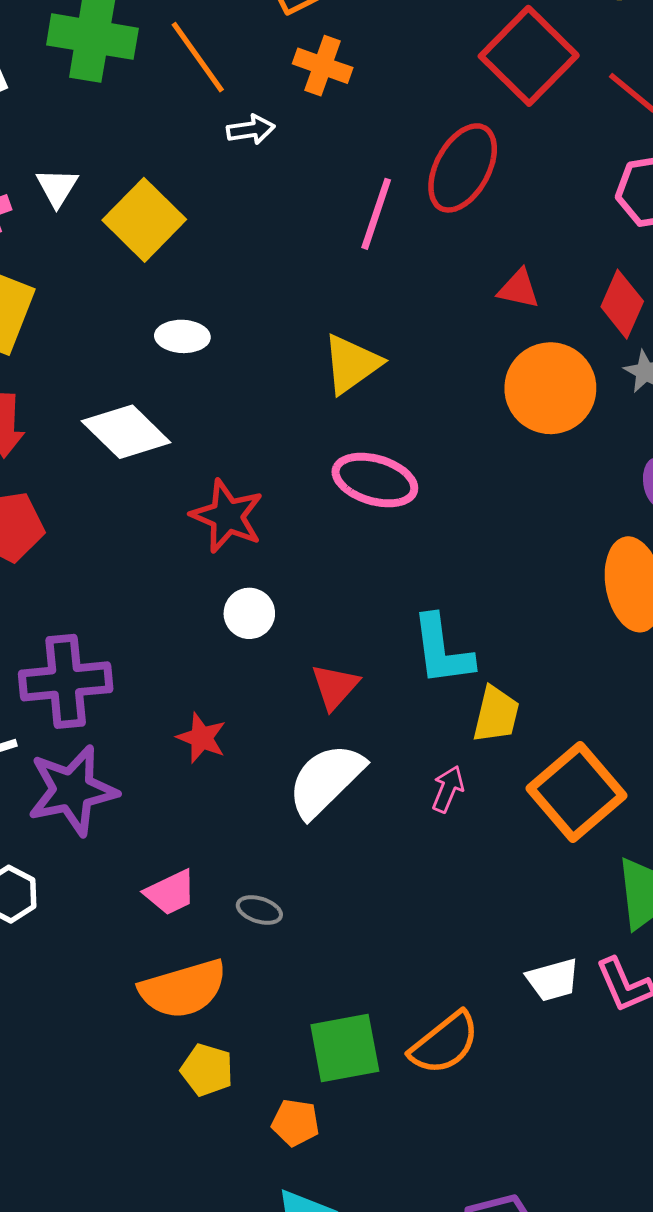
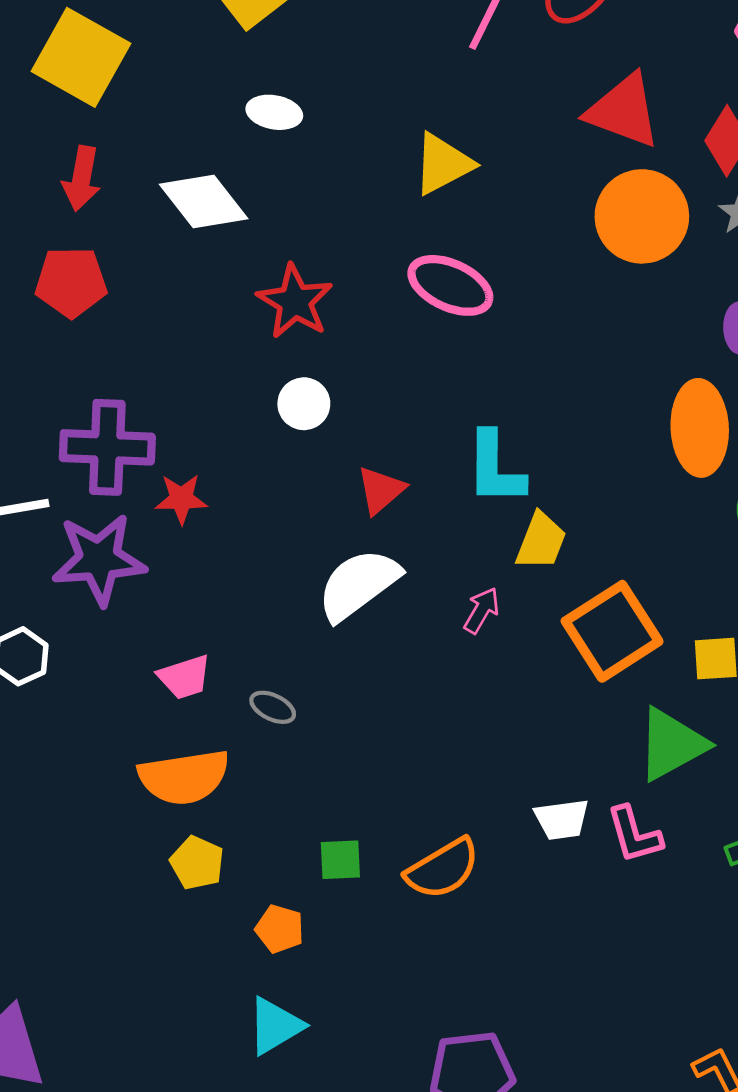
red triangle: (519, 289) -> (623, 111), size x1.8
red star: (202, 738) -> (181, 499), moved, turned -30
green square: (345, 1048) -> (340, 860), size x0.6

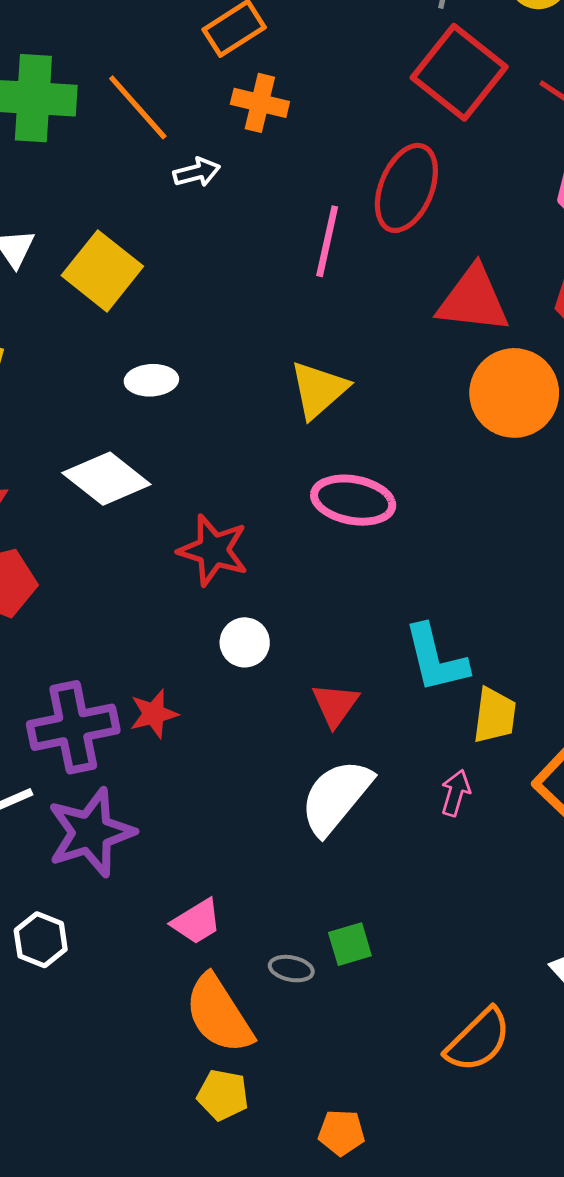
red star: (181, 499) -> (154, 714), moved
gray ellipse: (273, 707) -> (291, 969), moved
orange semicircle: (184, 777) -> (219, 1014), turned 80
green square: (340, 860) -> (350, 944), moved
yellow pentagon: (197, 863) -> (223, 1095), moved

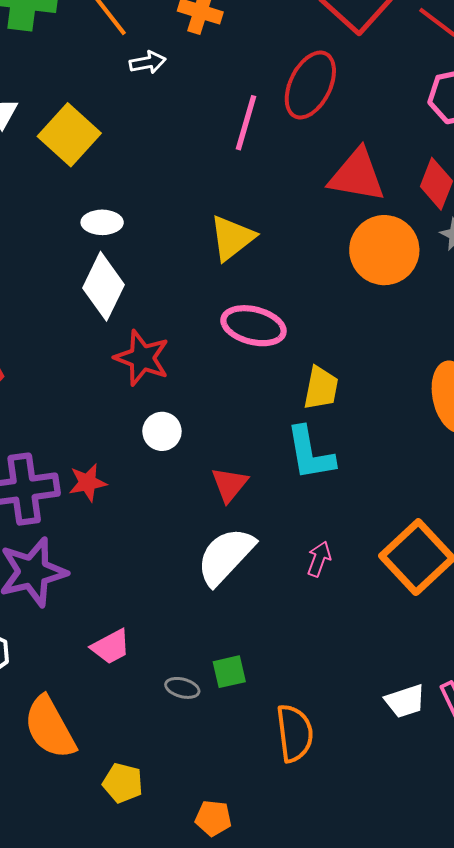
white diamond: (106, 479) -> (104, 286), moved, turned 74
yellow trapezoid: (495, 715) -> (321, 388), moved
orange semicircle: (219, 1014) -> (50, 727), moved
orange semicircle: (478, 1040) -> (295, 733), moved, turned -56

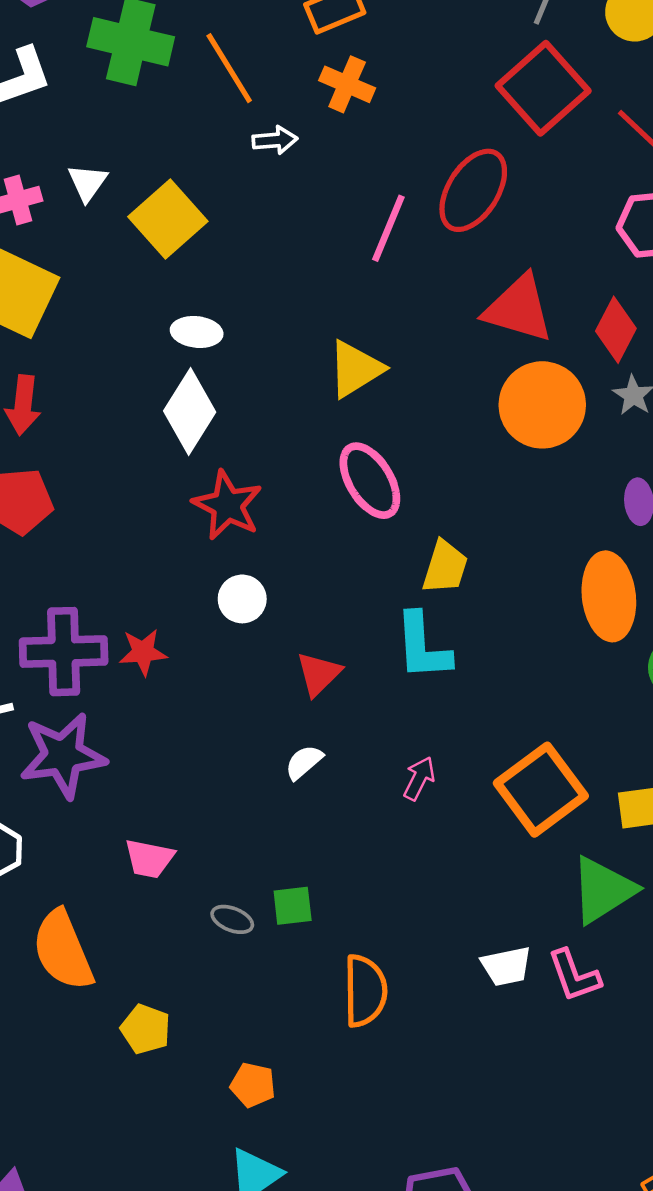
pink ellipse: (253, 326) -> (370, 481), turned 38
white semicircle: (226, 556) -> (304, 762), size x0.5
pink trapezoid: (111, 647) -> (149, 859), turned 33

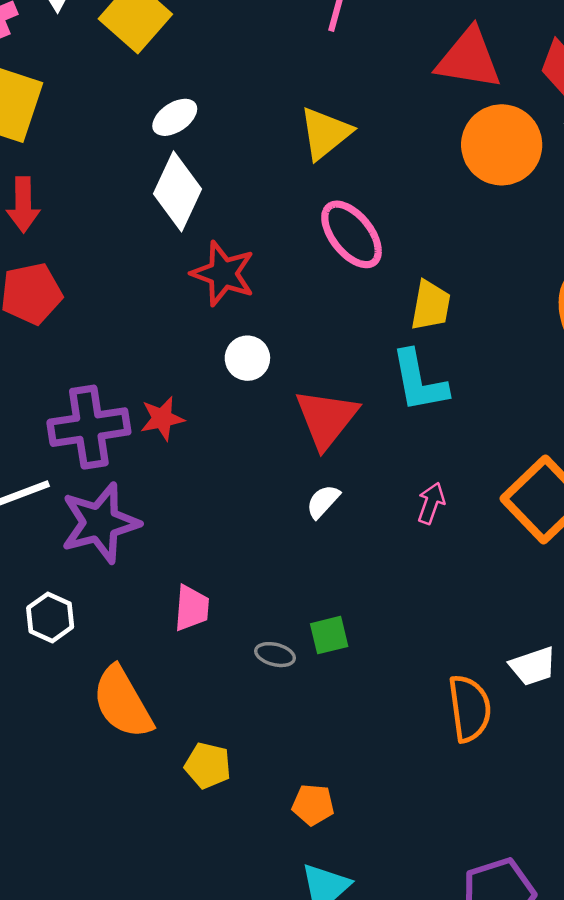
white ellipse: (197, 332) -> (175, 117), turned -33
red triangle: (319, 674) -> (326, 418), size x1.5
pink trapezoid: (149, 859) -> (192, 608), turned -90
orange semicircle: (365, 991) -> (470, 708), moved

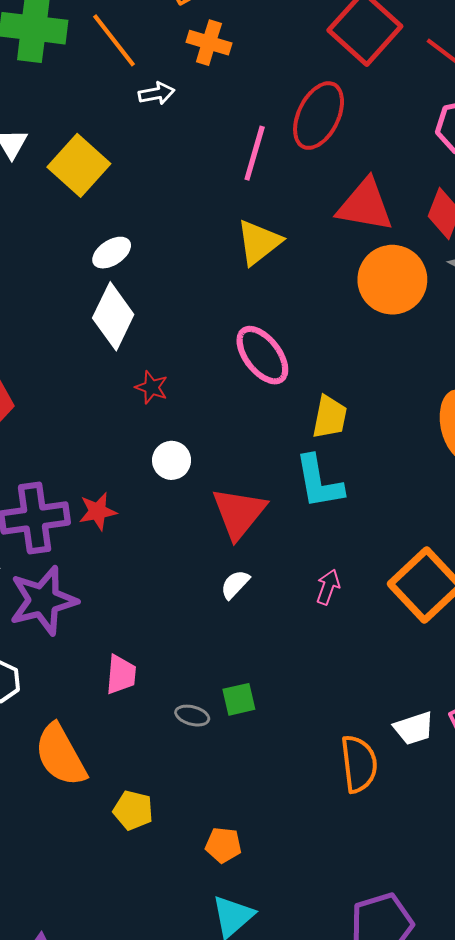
yellow triangle: (325, 133) -> (259, 242), moved
red star: (223, 273) -> (152, 387), size x0.6

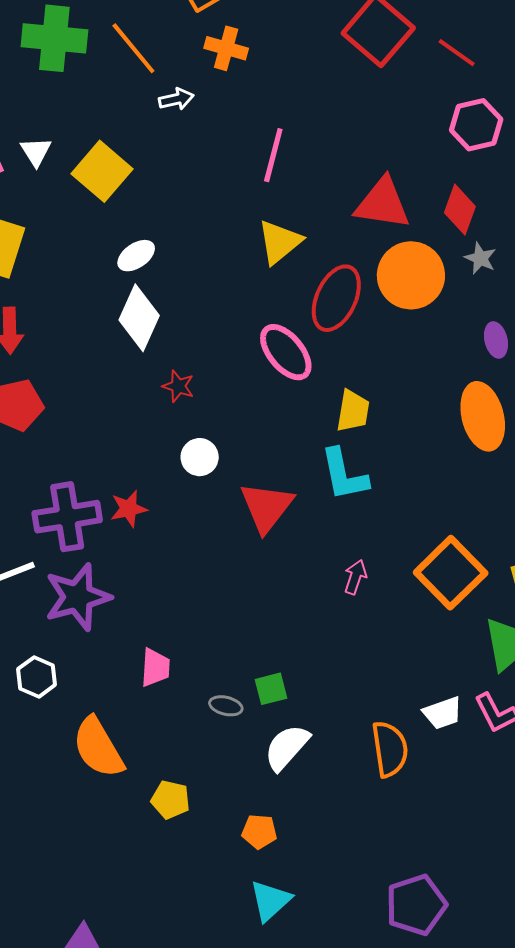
red ellipse: (319, 116) -> (336, 298), moved
white semicircle: (235, 584) -> (287, 747), moved, size x1.6

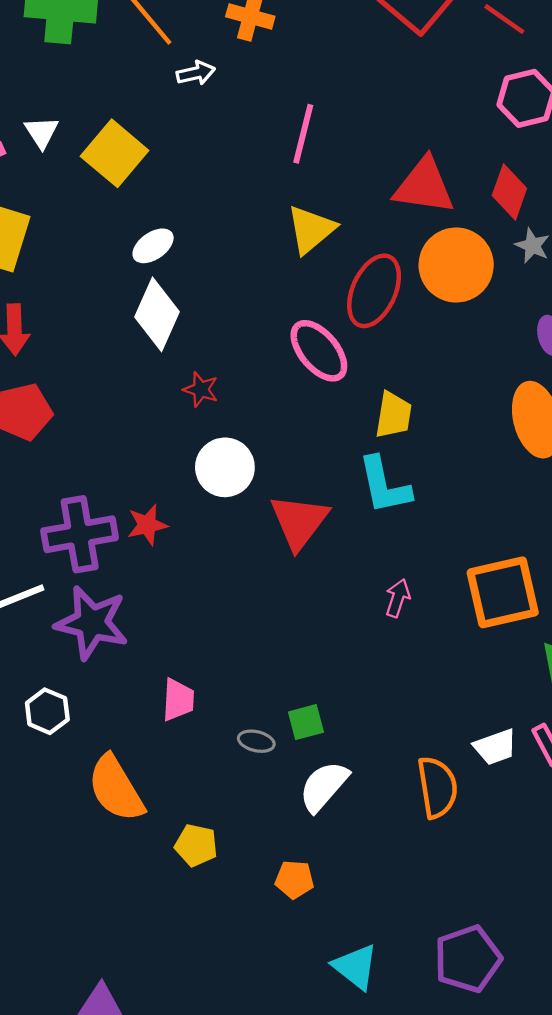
white circle: (200, 457) -> (225, 467), size x1.4
orange square: (451, 573) -> (503, 592), turned 32
purple star: (78, 597) -> (92, 623), turned 30
cyan triangle: (270, 901) -> (355, 967), moved, turned -39

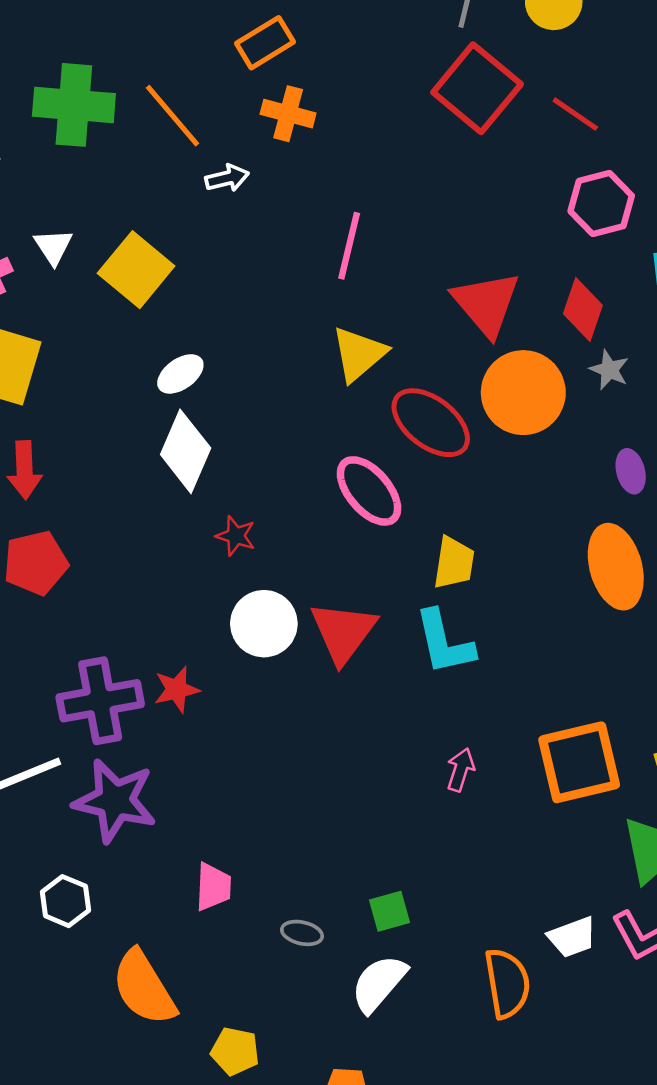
red triangle: (424, 186) -> (486, 304), turned 42
red ellipse: (374, 291) -> (431, 423), turned -76
red triangle: (299, 522) -> (343, 632), moved
green square: (306, 722) -> (389, 911), moved

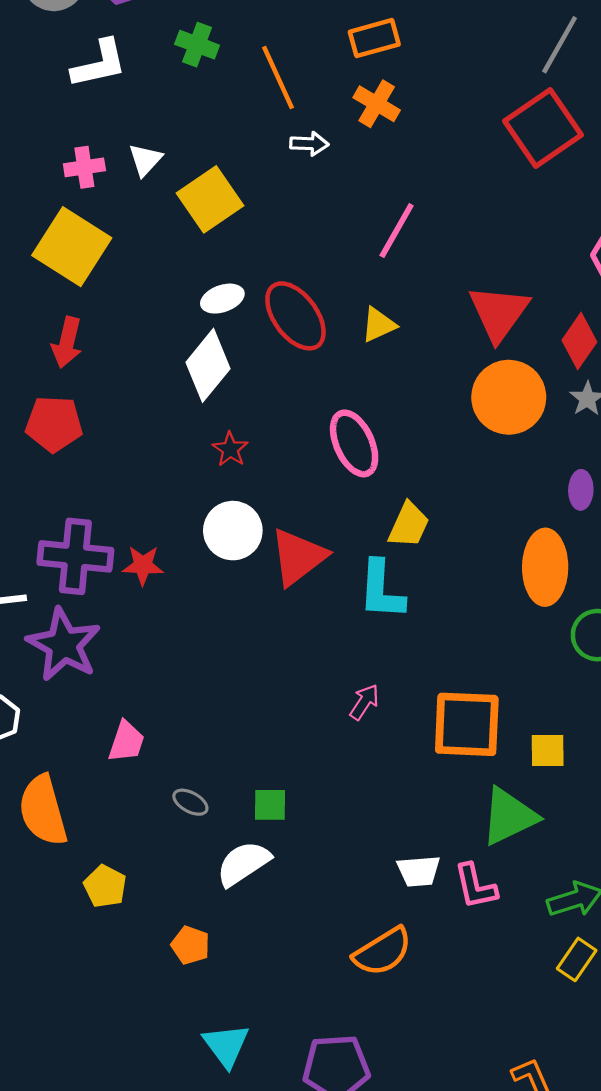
green cross: (74, 105) -> (197, 45), size x0.6
yellow triangle: (359, 354) -> (379, 325), size x0.7
red ellipse: (431, 423) -> (295, 316), moved
orange semicircle: (507, 983) -> (383, 952), moved, turned 52

